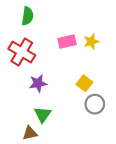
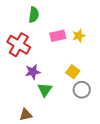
green semicircle: (28, 16) -> (34, 15), moved
green triangle: (43, 115) -> (45, 90), moved

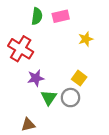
pink rectangle: (58, 36) -> (61, 16), moved
gray circle: (82, 90) -> (70, 98), moved

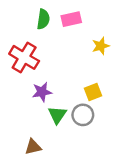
yellow square: (79, 78) -> (93, 92), turned 32

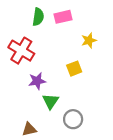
yellow square: (93, 92) -> (74, 69), moved
gray circle: (83, 115) -> (73, 119), moved

